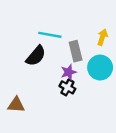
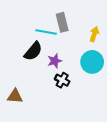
gray rectangle: (76, 51) -> (62, 22), moved
purple star: (69, 72) -> (55, 61), moved

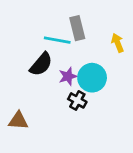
yellow arrow: (94, 34) -> (118, 43), turned -40
cyan circle: (92, 62) -> (92, 78), moved

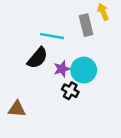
gray rectangle: (77, 28) -> (86, 25), moved
yellow arrow: (118, 43) -> (103, 12), moved

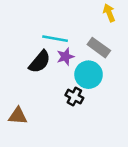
gray rectangle: (86, 25) -> (99, 48), moved, turned -40
purple star: (62, 69) -> (65, 57), moved

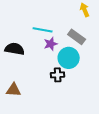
black semicircle: (40, 62) -> (15, 49), moved, turned -120
black cross: (74, 97) -> (58, 75), turned -32

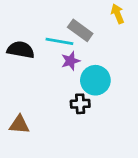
gray rectangle: (77, 37) -> (80, 30), moved
black semicircle: (15, 49) -> (21, 50), moved

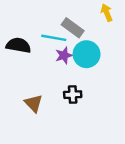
cyan circle: (95, 80) -> (87, 54), moved
brown triangle: (19, 125) -> (34, 103), moved, turned 42

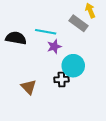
gray rectangle: (73, 28) -> (79, 23), moved
cyan circle: (87, 54) -> (73, 66), moved

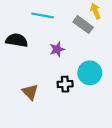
cyan line: (46, 32) -> (43, 16), moved
cyan circle: (73, 66) -> (90, 73), moved

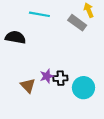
purple star: (57, 49) -> (47, 76), moved
cyan circle: (90, 73) -> (83, 88), moved

